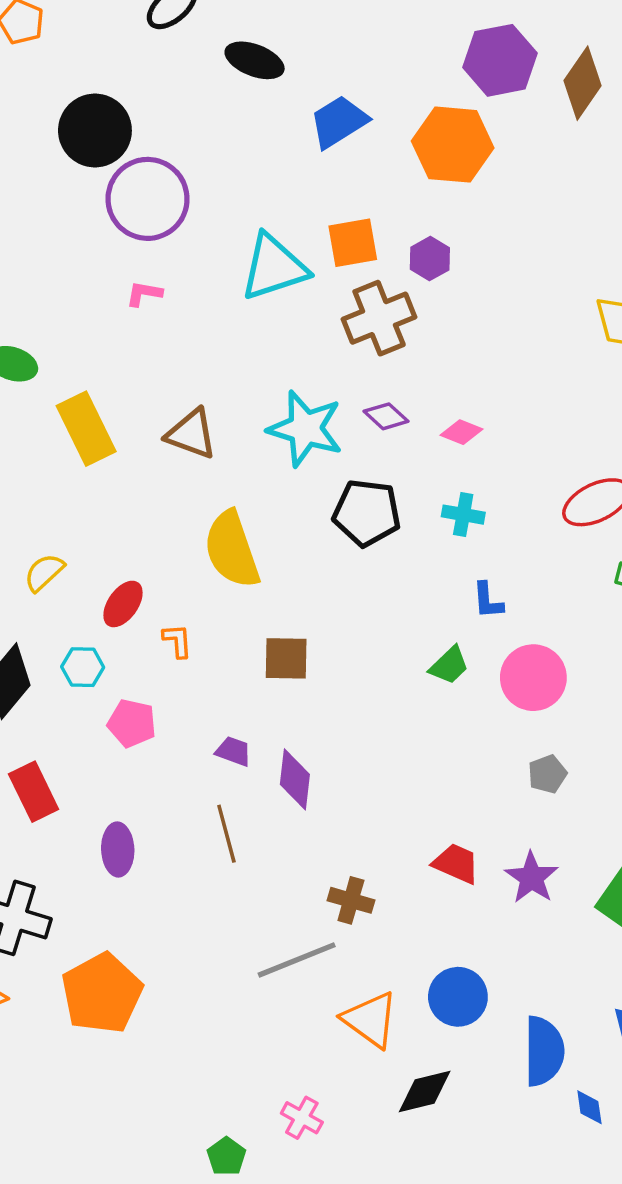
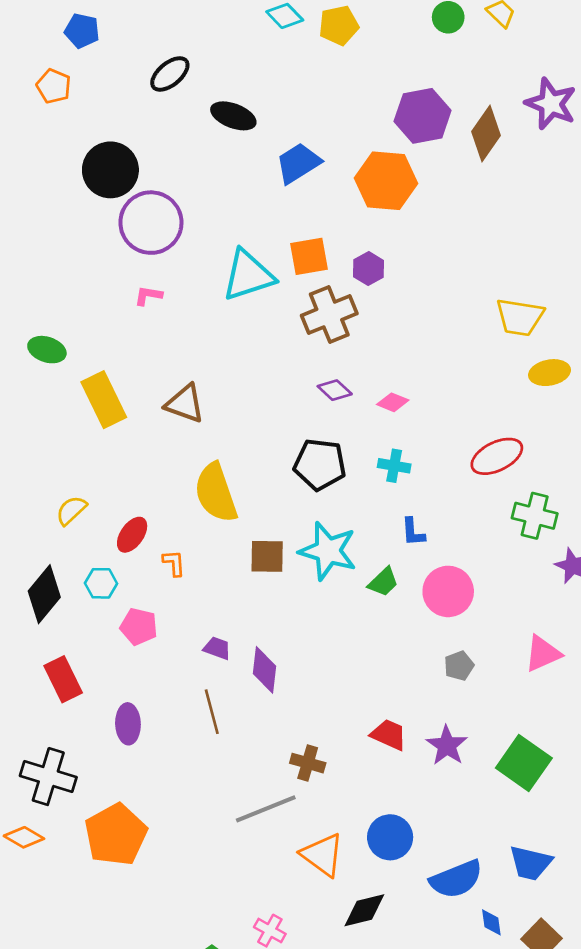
cyan star: (305, 429) -> (328, 551), moved
brown square: (286, 658) -> (267, 556), moved
blue semicircle: (544, 1051) -> (456, 879), turned 68

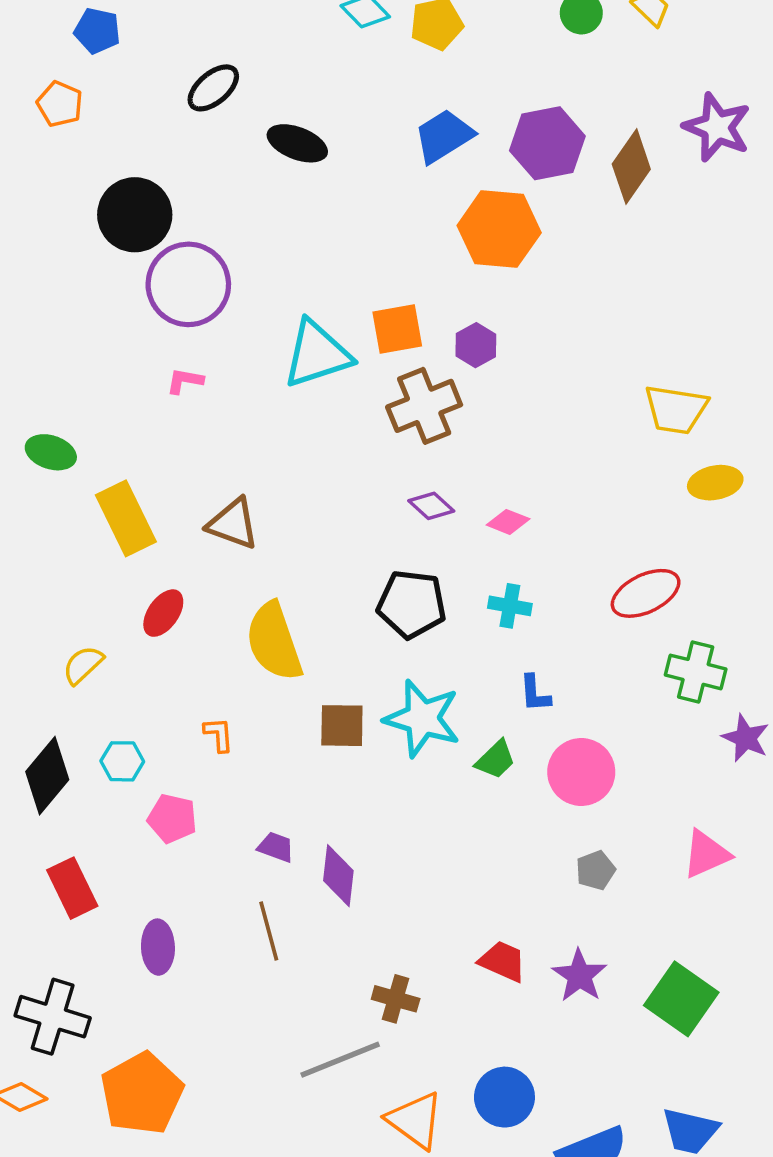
blue trapezoid: (298, 163) -> (444, 136), moved
red ellipse: (132, 535) -> (163, 613), moved

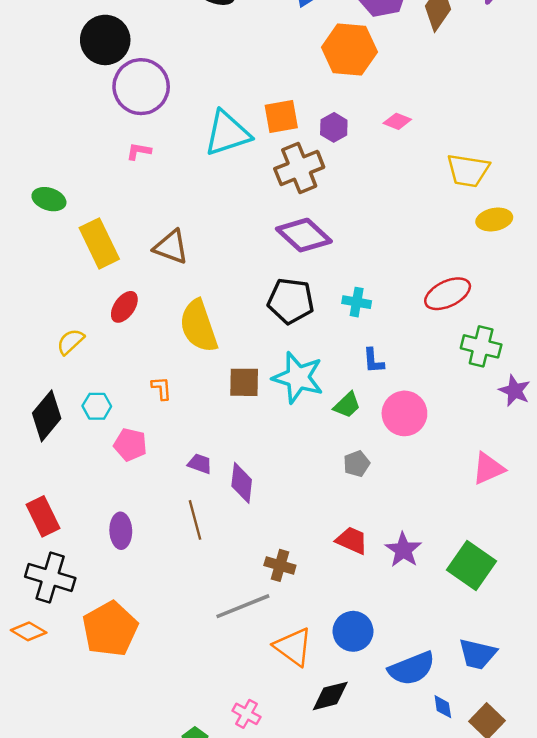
purple diamond: (431, 506) -> (304, 235), size x1.8
pink diamond: (508, 522) -> (397, 121), moved
gray pentagon: (596, 870) -> (357, 464), moved
red rectangle: (72, 888) -> (43, 516), moved

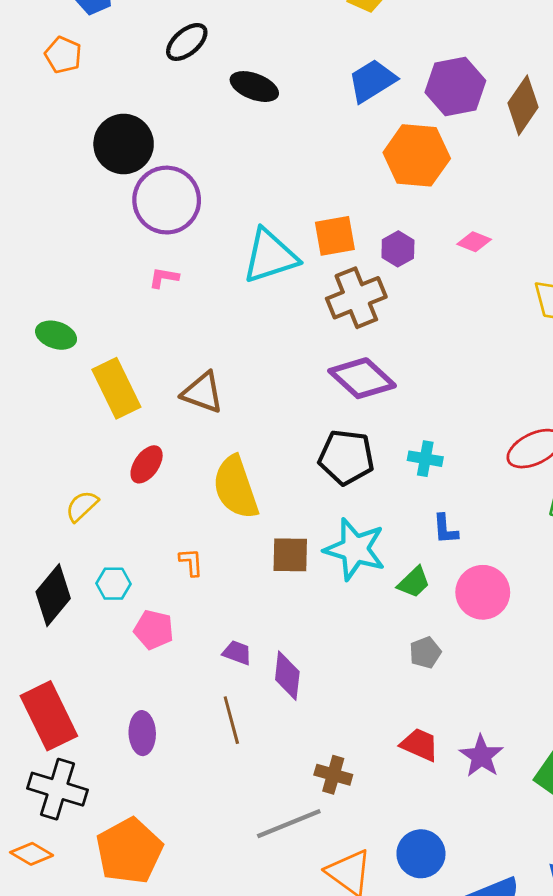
red rectangle: (43, 516) -> (49, 716), size x1.4

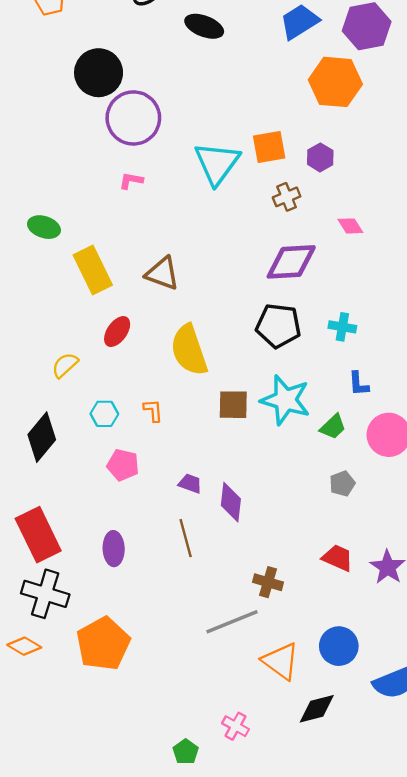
pink diamond: (474, 242) -> (350, 226), moved, turned 36
cyan triangle: (270, 256) -> (217, 163), turned -36
brown cross: (356, 298) -> (287, 197), size x0.6
purple diamond: (362, 378) -> (291, 262), turned -46
cyan hexagon: (113, 584) -> (104, 414), moved

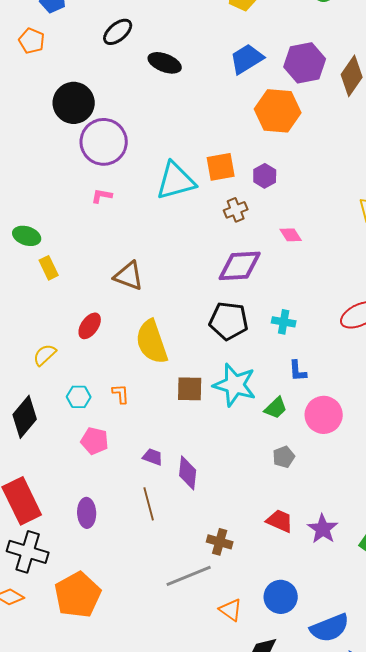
cyan triangle: (217, 163) -> (176, 181), turned 39
yellow rectangle: (93, 270) -> (49, 268), moved, size x0.6
orange triangle: (281, 661) -> (231, 610), size x0.7

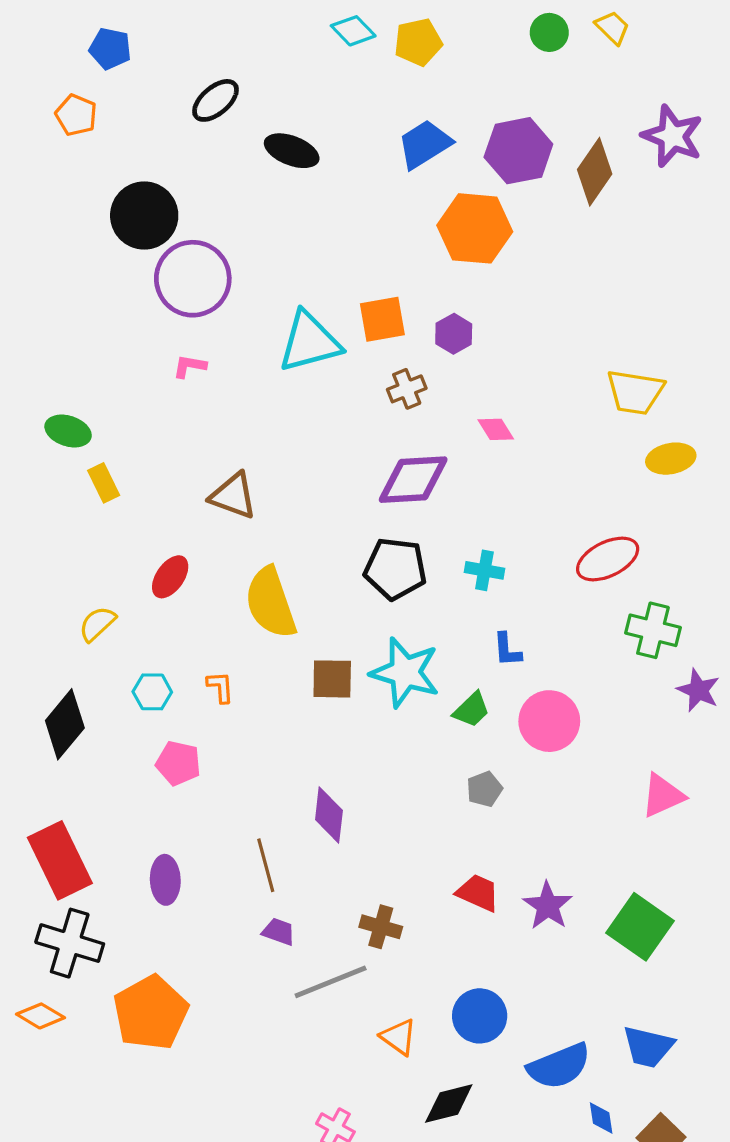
purple trapezoid: (153, 457) -> (279, 932), moved

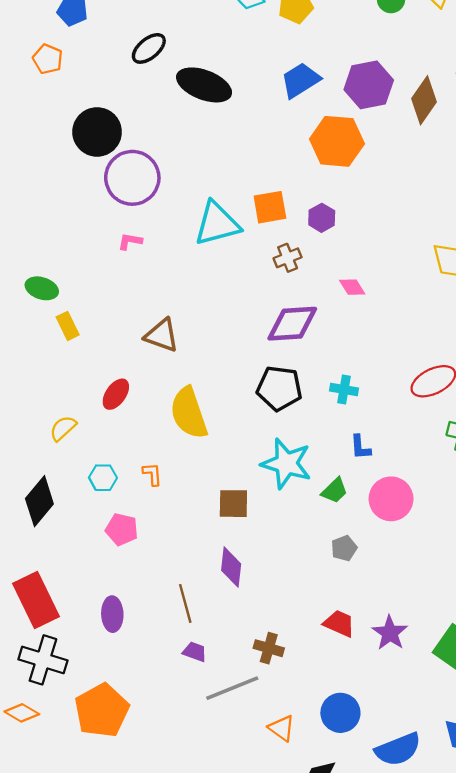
black ellipse: (292, 151) -> (204, 85), size x1.4
brown square: (332, 679) -> (233, 504), moved

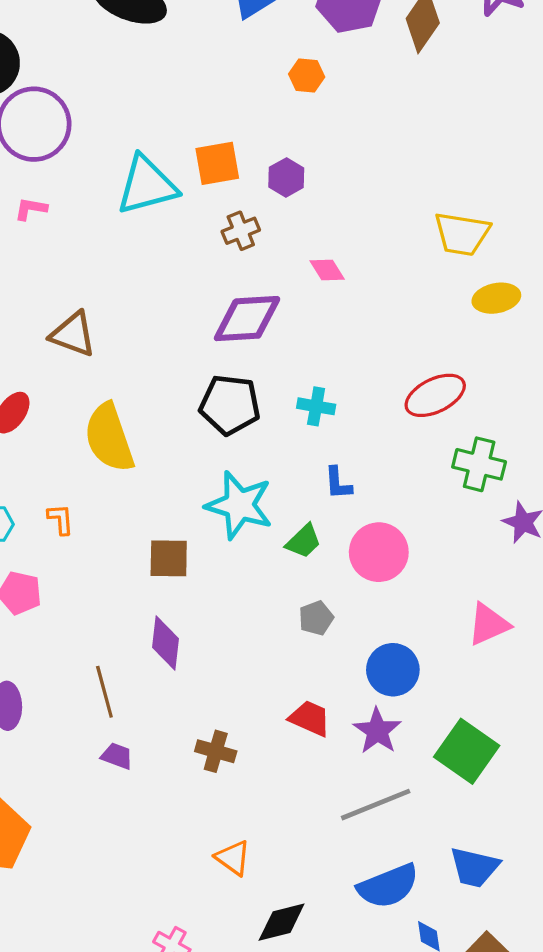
orange hexagon: (337, 141) -> (307, 76), size x0.5
gray line: (232, 688) -> (376, 805), moved
blue circle: (340, 713) -> (393, 670), moved

